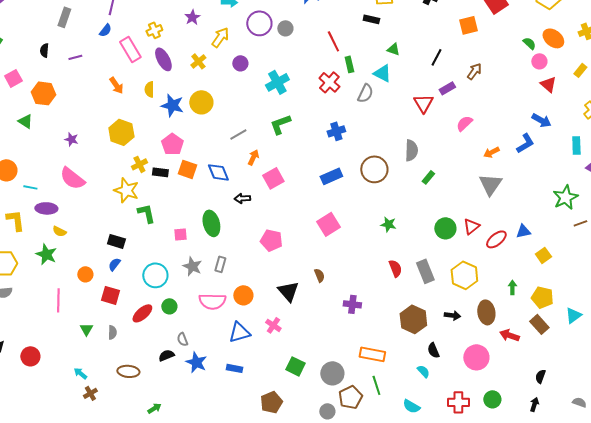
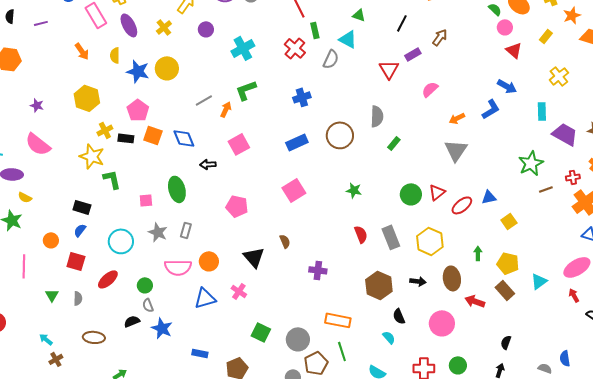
orange arrow: (253, 157) -> (226, 109), moved
green circle: (169, 306) -> (145, 285), moved
blue rectangle: (234, 368) -> (200, 353), moved

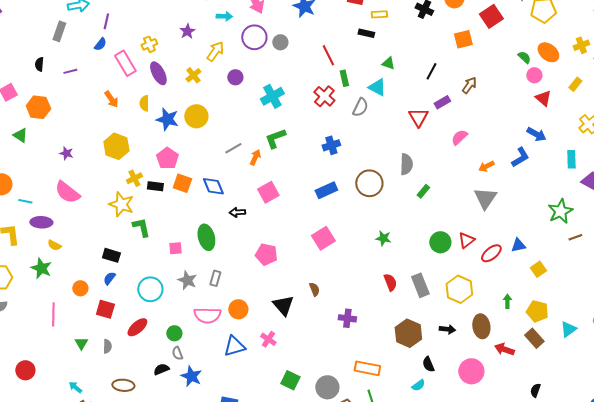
cyan semicircle: (389, 337) -> (418, 385), turned 96

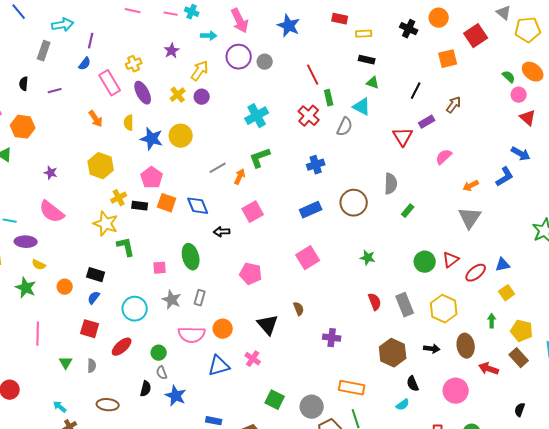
black rectangle: (366, 33) -> (367, 60), moved
purple circle: (235, 77) -> (202, 97), moved
yellow square: (538, 269) -> (507, 293), moved
orange circle: (80, 288) -> (65, 287), moved
black semicircle: (161, 369) -> (146, 389), turned 126

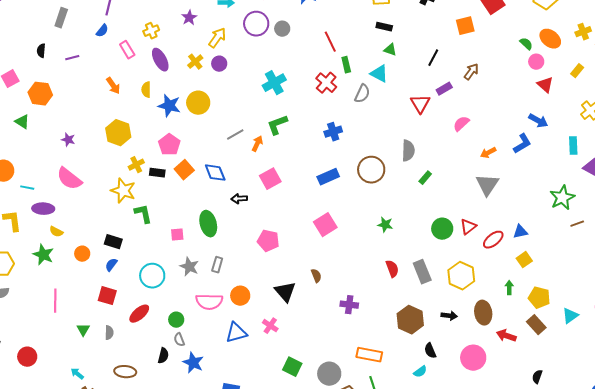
pink rectangle: (110, 83) -> (127, 50), size x0.7
orange square: (167, 203) -> (184, 170), turned 30

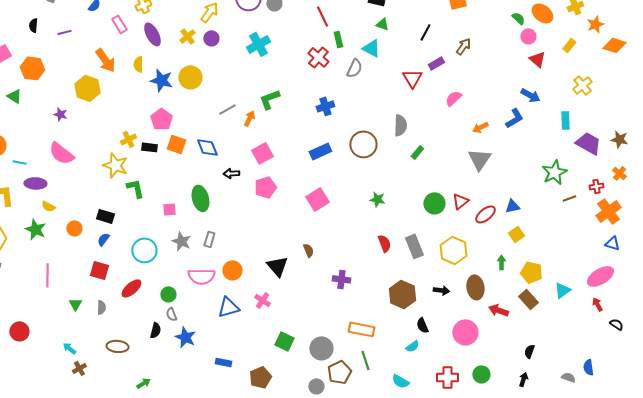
cyan cross: (274, 83) -> (258, 44), moved
orange arrow: (113, 86) -> (105, 60), size x1.4
yellow hexagon: (118, 133) -> (87, 88), moved
orange square: (184, 170) -> (176, 144), turned -30
pink pentagon: (268, 241) -> (265, 187), moved, turned -30

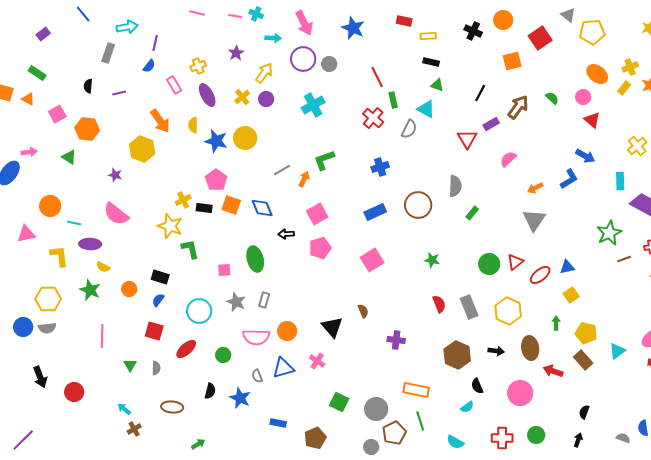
green semicircle: (518, 18) -> (552, 98), moved
yellow rectangle: (569, 45) -> (624, 88), moved
brown arrow: (463, 46) -> (518, 107), size x1.4
gray semicircle: (171, 314) -> (257, 376), moved

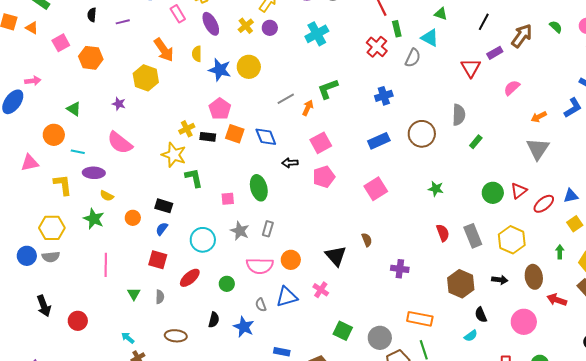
green triangle: (69, 157) -> (74, 109), moved

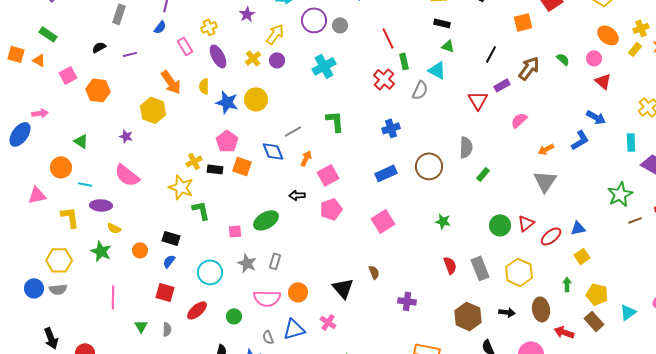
black semicircle: (92, 15) -> (99, 47), turned 56
green L-shape: (328, 89) -> (335, 121), turned 105
orange arrow: (308, 108) -> (306, 158), moved
blue diamond: (266, 137) -> (273, 151), moved
green ellipse: (259, 188) -> (266, 220), turned 75

